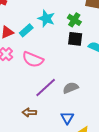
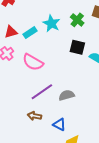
green cross: (74, 20) -> (77, 20), moved
brown arrow: (29, 112) -> (34, 116), moved
blue triangle: (67, 118) -> (59, 125), turned -40

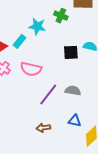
black square: (77, 47) -> (71, 52), moved
gray semicircle: (67, 95) -> (73, 91), turned 42
brown arrow: (34, 116) -> (43, 128), moved

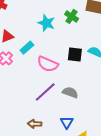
cyan rectangle: (19, 41) -> (27, 48), moved
pink semicircle: (31, 69) -> (48, 64), moved
blue triangle: (75, 121) -> (67, 122), turned 40

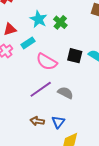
green cross: (72, 16) -> (60, 22), moved
cyan star: (46, 23) -> (39, 19), moved
brown arrow: (35, 124) -> (37, 121), moved

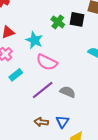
cyan star: (39, 19) -> (34, 40), moved
cyan rectangle: (28, 43) -> (16, 75), moved
black square: (75, 56) -> (77, 19), moved

